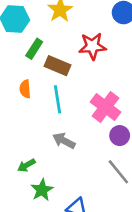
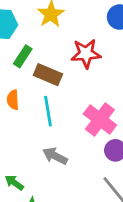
green arrow: (26, 165) -> (14, 183), turned 66

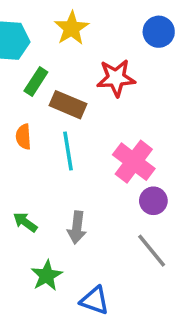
gray arrow: (55, 156) -> (77, 227), moved, turned -110
green arrow: (14, 183) -> (25, 222), moved

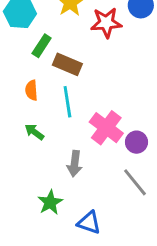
red star: (116, 78) -> (106, 23), moved
pink cross: (134, 162) -> (106, 128), moved
green arrow: (25, 222) -> (34, 132), moved

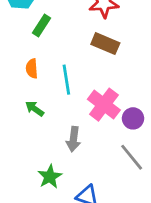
brown rectangle: (67, 64) -> (105, 44), moved

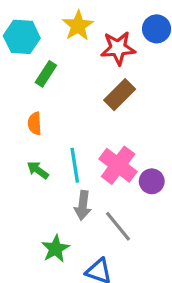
brown rectangle: (105, 44) -> (120, 95), turned -68
cyan line: (66, 80) -> (75, 165), moved
gray line: (132, 157) -> (118, 226), moved

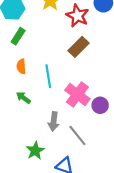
red star: (118, 48) -> (77, 16), turned 30
green rectangle: (46, 74) -> (18, 36), moved
cyan line: (75, 165) -> (48, 76), moved

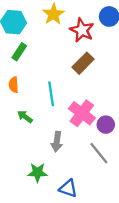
orange semicircle: (21, 66) -> (14, 85), moved
gray line: (77, 136) -> (99, 153), moved
green star: (35, 151) -> (37, 172), turned 30

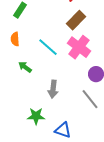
cyan line: (51, 94) -> (48, 47), turned -40
pink cross: (82, 113) -> (79, 47), moved

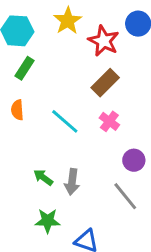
pink cross: (79, 47) -> (109, 121), size x0.6
green arrow: (25, 67) -> (43, 177), moved

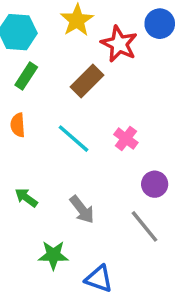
brown rectangle: (105, 83) -> (87, 81), moved
green arrow: (43, 177) -> (26, 198), moved
gray arrow: (72, 182) -> (82, 210), turned -45

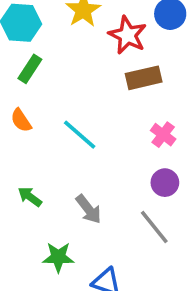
brown rectangle: (87, 81) -> (144, 78), moved, turned 32
orange semicircle: (18, 125) -> (21, 120), turned -30
pink cross: (126, 139) -> (163, 135), moved

